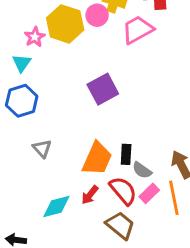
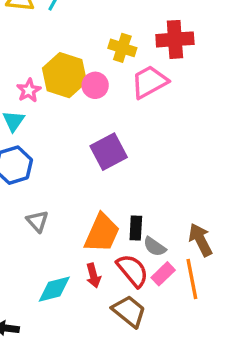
pink circle: (97, 15) -> (95, 85), moved
red arrow: (90, 195) -> (93, 276), turned -54

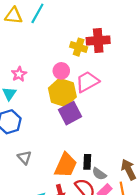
red cross: (175, 39) -> (98, 41), moved
yellow hexagon: (65, 75) -> (62, 93), moved
pink trapezoid: (149, 82) -> (87, 82), moved

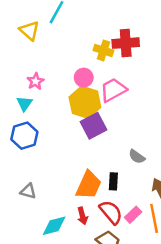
yellow triangle: (14, 16) -> (29, 31), moved, turned 36
gray triangle: (24, 158) -> (28, 191), moved, turned -32
gray semicircle: (99, 174) -> (137, 157), moved

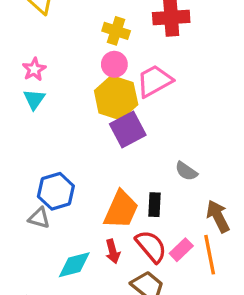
yellow cross: (103, 50) -> (116, 31), moved
pink star: (36, 81) -> (34, 69), moved
blue hexagon: (24, 136) -> (56, 191), moved

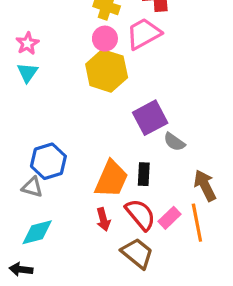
pink trapezoid: (154, 81) -> (144, 34), moved
purple square: (128, 129) -> (150, 118), moved
cyan diamond: (74, 265) -> (37, 232), moved

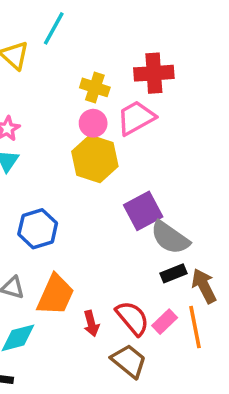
gray semicircle: (174, 142) -> (170, 238), size x1.6
blue hexagon: (48, 161) -> (38, 229), moved
black rectangle: (144, 174) -> (174, 273), moved, turned 65
orange trapezoid: (111, 179) -> (56, 295), moved

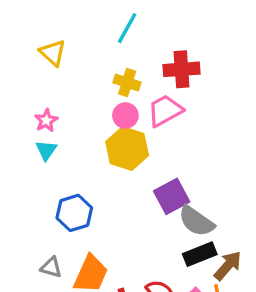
cyan line: (54, 28) -> (127, 28), moved
black rectangle: (174, 273) -> (200, 254), size x1.4
brown arrow: (204, 286) -> (228, 266), turned 68

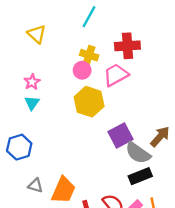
pink circle: (125, 116) -> (82, 70), moved
blue hexagon: (74, 213) -> (19, 147), moved
brown arrow: (228, 266) -> (160, 137), moved

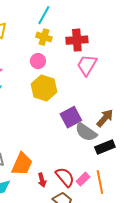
yellow cross: (89, 55) -> (44, 37), moved
pink trapezoid: (116, 75) -> (87, 65), moved, turned -30
black rectangle: (140, 176) -> (105, 147), moved

